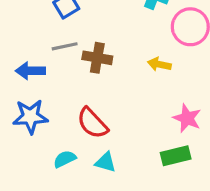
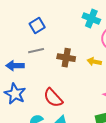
brown cross: (97, 58) -> (66, 58), moved
blue star: (30, 117) -> (15, 94), turned 30

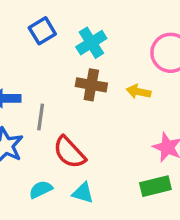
cyan cross: (91, 18) -> (91, 43), moved, turned 36
gray line: (36, 51) -> (41, 117), moved, turned -70

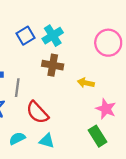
blue square: (42, 31) -> (26, 36), moved
yellow arrow: (139, 92) -> (86, 83), moved
green rectangle: (155, 186) -> (98, 136), turned 72

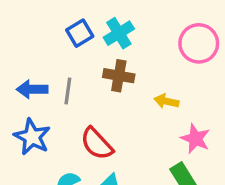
gray line: (17, 88) -> (68, 91), moved

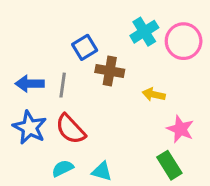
blue square: (80, 33) -> (85, 47), moved
cyan cross: (119, 33) -> (144, 32), moved
red semicircle: (97, 144) -> (70, 129), moved

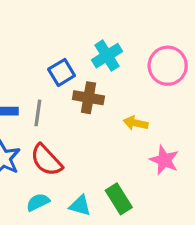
cyan cross: (144, 32) -> (107, 56), moved
green rectangle: (169, 165) -> (119, 199), moved

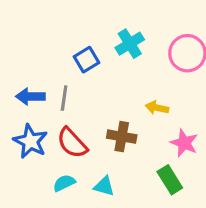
brown cross: (88, 98) -> (122, 137), moved
green rectangle: (119, 199) -> (170, 180), moved

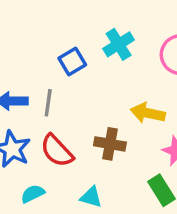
yellow arrow: (157, 108) -> (148, 113), size x1.4
cyan semicircle: (64, 183) -> (33, 194), moved

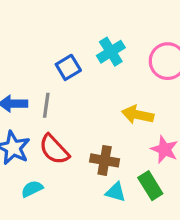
brown cross: (110, 144) -> (105, 160), moved
cyan triangle: (91, 197) -> (116, 192), moved

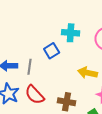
cyan cross: (111, 52) -> (71, 33), turned 36
blue square: (68, 67) -> (52, 51), moved

